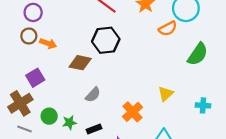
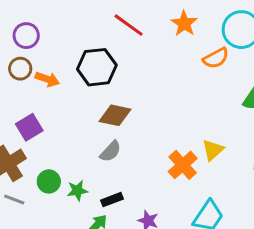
black hexagon: (106, 40) -> (97, 67), moved
brown diamond: (80, 63) -> (115, 115), moved
orange cross: (132, 112) -> (183, 165), moved

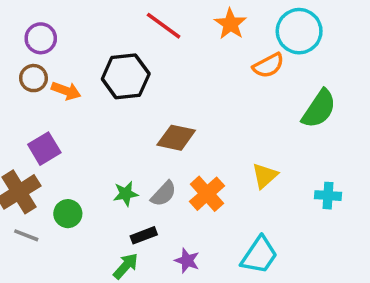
brown diamond: (115, 115) -> (176, 138), moved
gray semicircle: (110, 151) -> (164, 194), moved
orange cross: (183, 165) -> (207, 194), moved
green star: (77, 191) -> (126, 194), moved

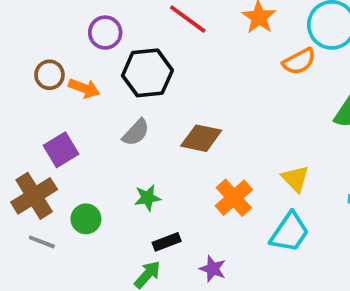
purple circle: (41, 38) -> (105, 33), moved
yellow triangle: (265, 176) -> (295, 179), turned -32
gray semicircle: (164, 194) -> (136, 132), moved
cyan trapezoid: (259, 255) -> (290, 232), moved

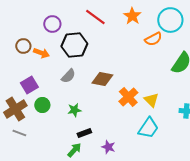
orange cross: (234, 198) -> (128, 97), moved
green circle: (86, 219) -> (42, 105), moved

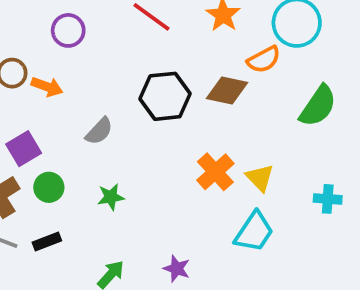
black hexagon: (74, 45) -> (165, 96), moved
brown diamond: (102, 79) -> (227, 90), moved
black rectangle: (84, 133) -> (47, 242), moved

